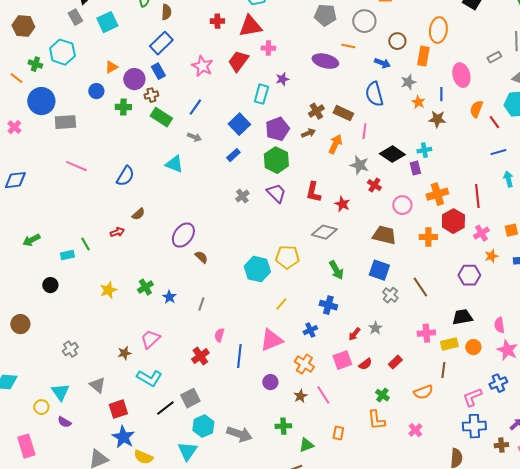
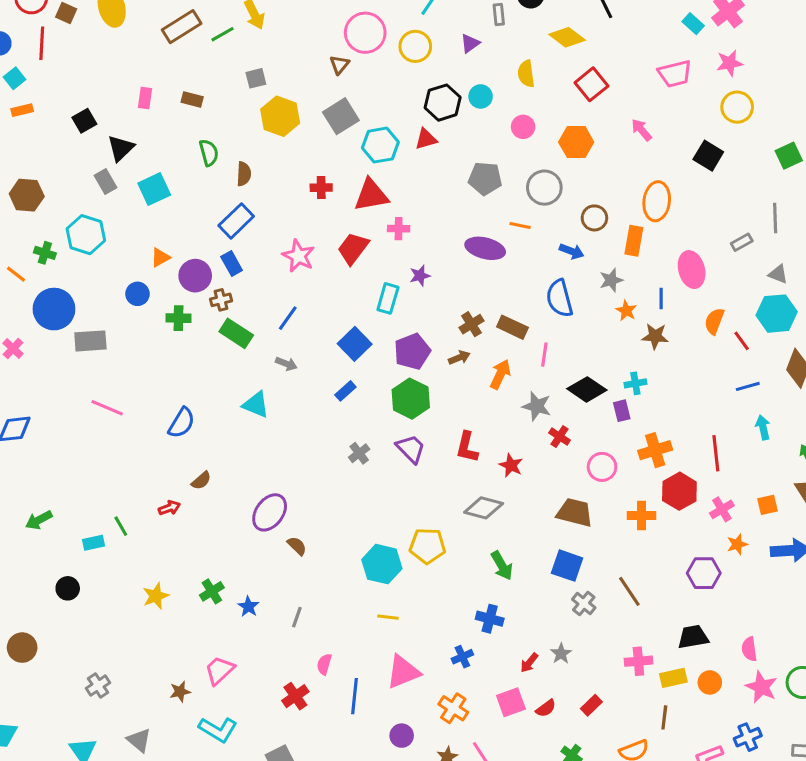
yellow line: (281, 304) -> (388, 617), moved, turned 56

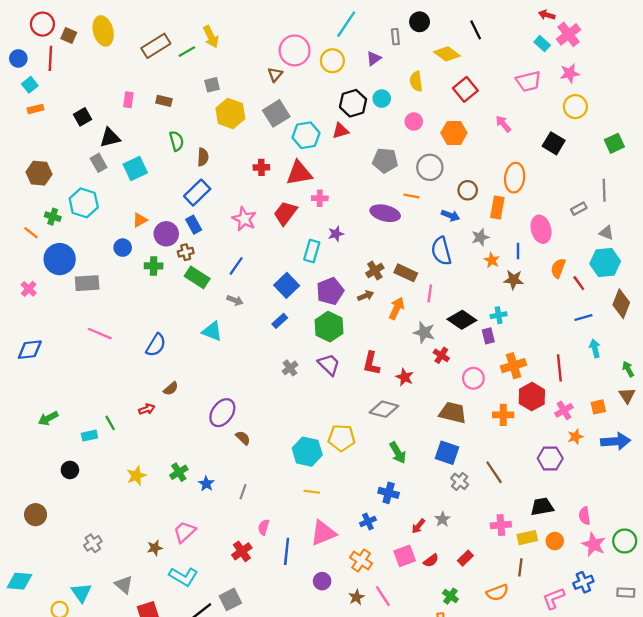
black triangle: (121, 148) -> (110, 138), turned 30

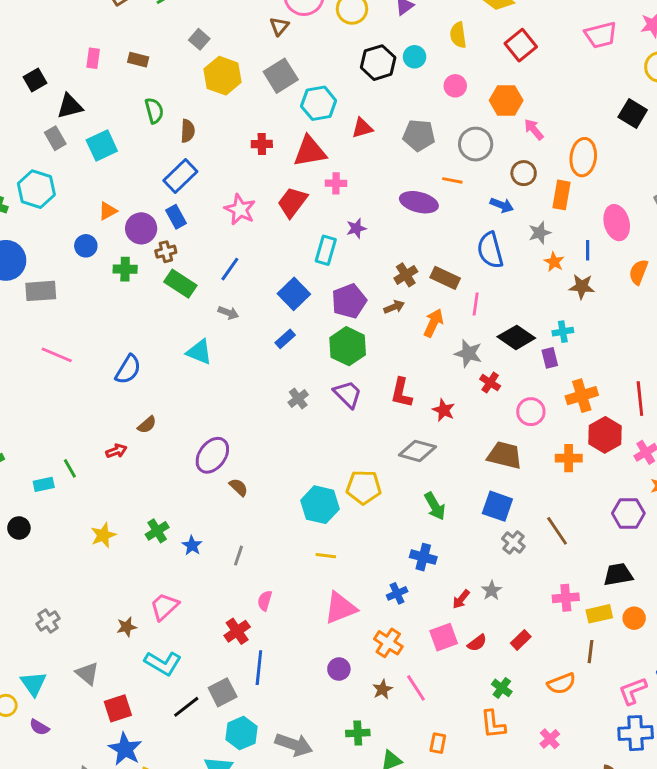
gray square: (212, 85) -> (199, 39), turned -35
pink arrow: (503, 124) -> (534, 129), moved
red triangle: (340, 131) -> (362, 128), moved
blue line: (287, 551) -> (259, 668), moved

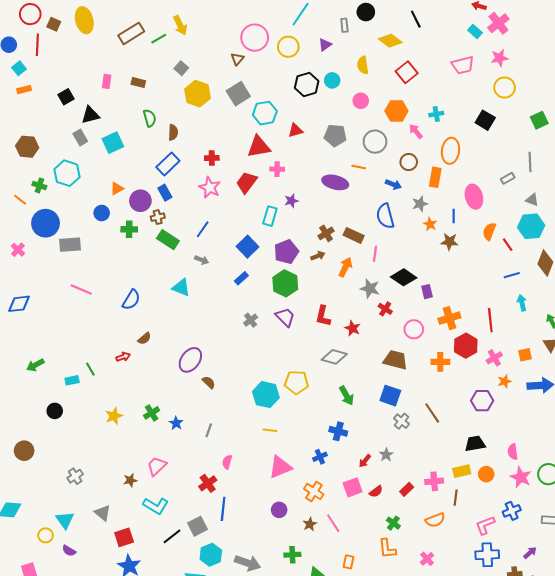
red cross: (262, 144) -> (212, 158), moved
cyan cross: (563, 332) -> (436, 114), moved
pink cross: (566, 598) -> (434, 481), moved

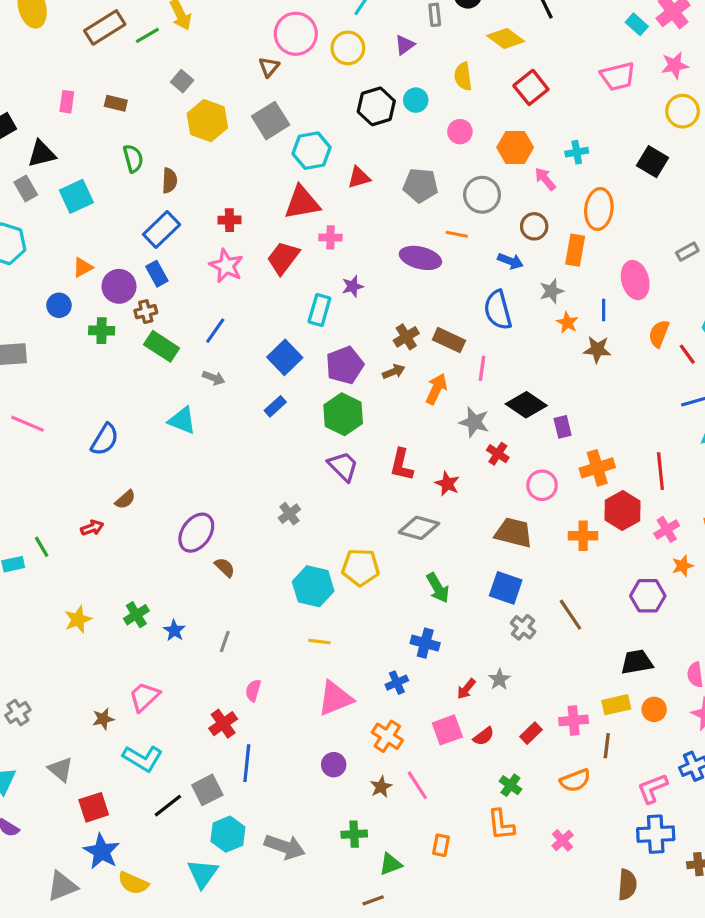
gray cross: (251, 320) -> (289, 514), moved

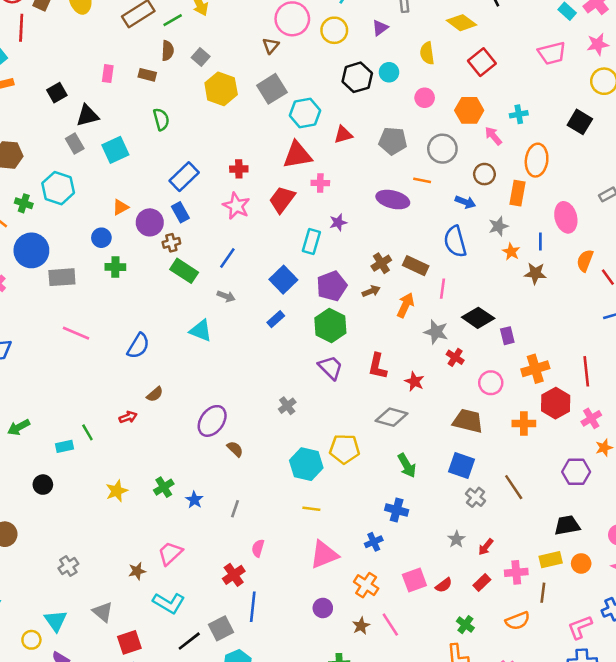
brown semicircle: (169, 181) -> (168, 51), moved
green cross: (102, 331) -> (115, 267), moved
red arrow: (466, 689) -> (486, 547), moved

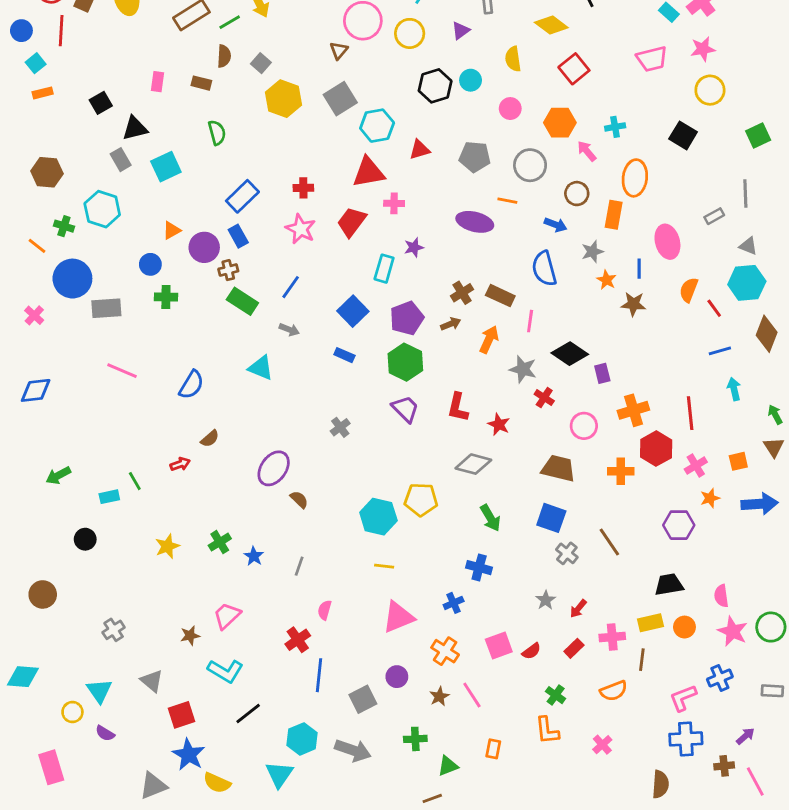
blue rectangle: (276, 319) -> (344, 355), turned 66
gray cross: (287, 406) -> (340, 427), moved
gray square: (221, 628) -> (363, 699), moved

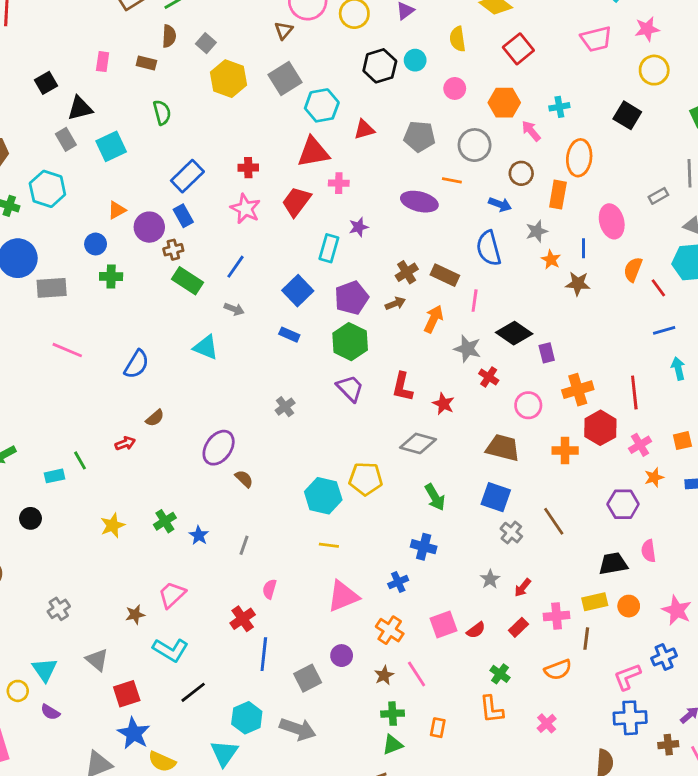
pink semicircle: (721, 596) -> (648, 551), moved
green cross: (415, 739) -> (393, 714), moved

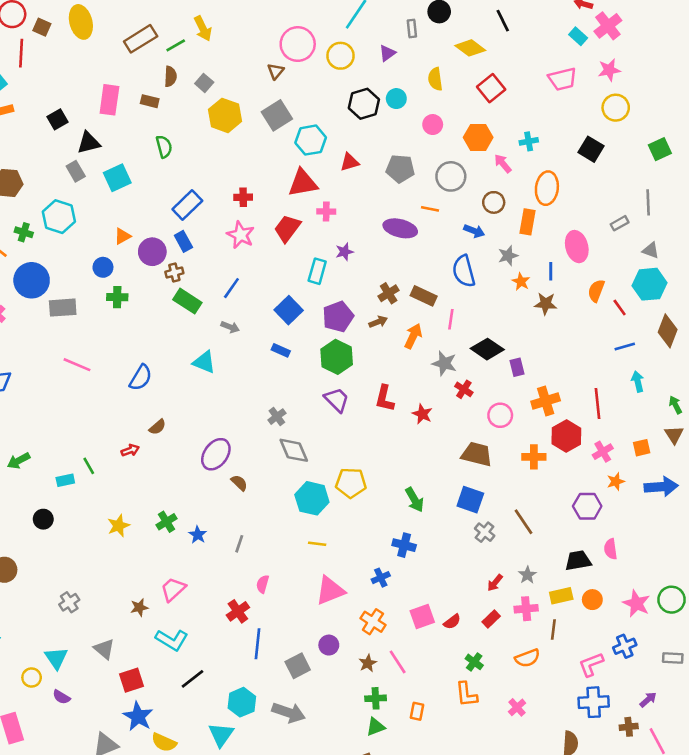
pink rectangle: (103, 62) -> (109, 100), size x1.6
gray diamond: (418, 443) -> (294, 450), moved, turned 52
gray star: (490, 579) -> (527, 575), moved

